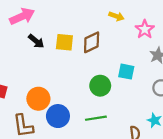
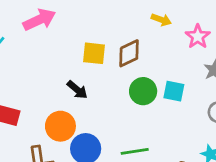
black arrow: (36, 41) -> (77, 90), moved
green circle: (100, 86) -> (143, 91), moved

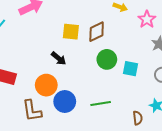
cyan square: (174, 91) -> (130, 69), moved

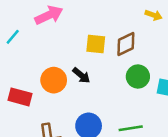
orange circle: (46, 85) -> (54, 80), moved

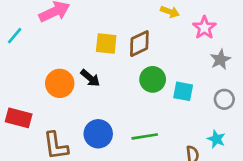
red rectangle: (20, 97) -> (19, 118), moved

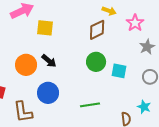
yellow square: (106, 44) -> (45, 28), moved
brown diamond: (139, 44) -> (97, 30), moved
blue circle: (98, 134) -> (48, 93), moved

